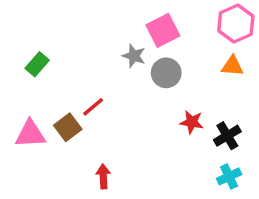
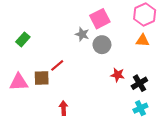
brown square: (68, 127) -> (42, 78), turned 35

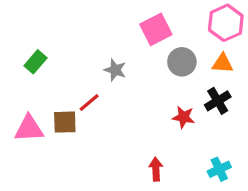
gray star: (82, 34) -> (115, 70), moved
gray circle: (102, 45) -> (182, 62), moved
black cross: (139, 83) -> (218, 101), moved
red arrow: (63, 108) -> (156, 169), moved

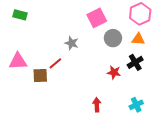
green rectangle: (35, 62) -> (20, 15), moved, turned 64
pink triangle: (29, 129) -> (18, 61), moved

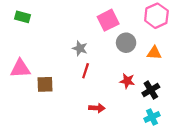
orange triangle: (138, 39) -> (154, 53), moved
black cross: (135, 62) -> (151, 90), moved
red line: (55, 63) -> (86, 71), moved, turned -32
red arrow: (97, 105) -> (97, 108), moved, turned 96

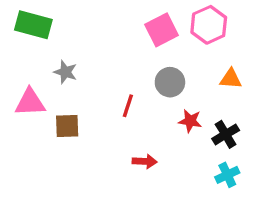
pink hexagon: (156, 16) -> (209, 25), moved
green rectangle: (23, 17) -> (33, 25), size x1.5
gray circle: (126, 43) -> (170, 82), moved
gray star: (80, 48) -> (65, 72), moved

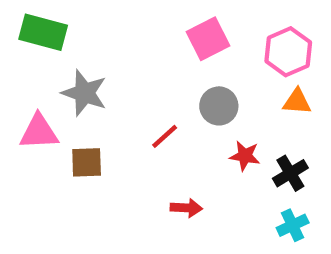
pink hexagon: (209, 25) -> (288, 52), moved
gray star: (65, 72) -> (84, 93), size x1.5
red line: (128, 106) -> (165, 136), turned 30

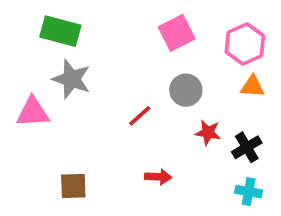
green rectangle: (43, 32) -> (60, 31), moved
brown square: (87, 162) -> (73, 186), moved
cyan cross: (293, 225) -> (249, 192), turned 35

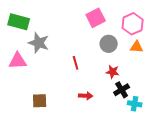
green rectangle: (60, 31) -> (19, 22), moved
gray circle: (186, 90) -> (109, 44), moved
red line: (140, 116) -> (76, 63), turned -64
black cross: (247, 147) -> (122, 90), moved

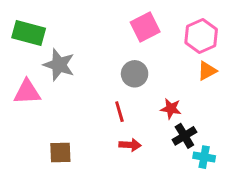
gray circle: (109, 44) -> (135, 74), moved
orange triangle: (137, 47) -> (207, 71), turned -32
red line: (76, 63) -> (119, 112), moved

